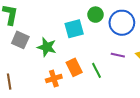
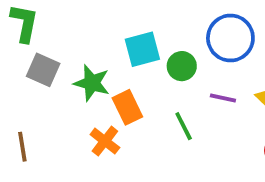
green circle: (95, 15) -> (182, 66), moved
orange rectangle: (74, 67) -> (127, 107), moved
orange cross: (54, 79) -> (105, 141), turned -35

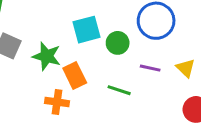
green line: (184, 126) -> (119, 90), turned -45
orange cross: (105, 141) -> (57, 102), turned -30

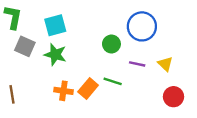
cyan square: (87, 30) -> (55, 25), moved
orange rectangle: (75, 75) -> (88, 88), moved, turned 66

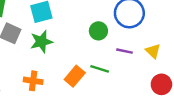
green star: (55, 55) -> (41, 42), turned -30
orange cross: (63, 91) -> (33, 81), moved

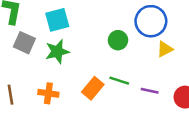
purple line: (125, 51) -> (150, 91), moved
yellow triangle: (153, 51) -> (165, 49), moved, turned 49

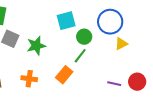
cyan square: (57, 20) -> (66, 21), moved
green line: (119, 81) -> (80, 56), moved, turned -70
purple line: (150, 91) -> (114, 84), moved

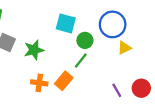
cyan square: (66, 21) -> (66, 23), turned 30
orange cross: (29, 79) -> (39, 83), moved
purple line: (114, 84) -> (117, 90), turned 48

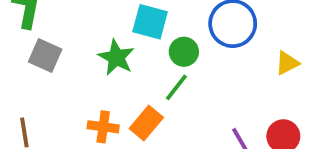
yellow triangle: (124, 48) -> (287, 63), moved
green star: (34, 50) -> (116, 57), moved, turned -30

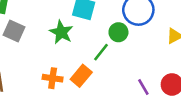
green circle: (184, 52) -> (118, 32), moved

